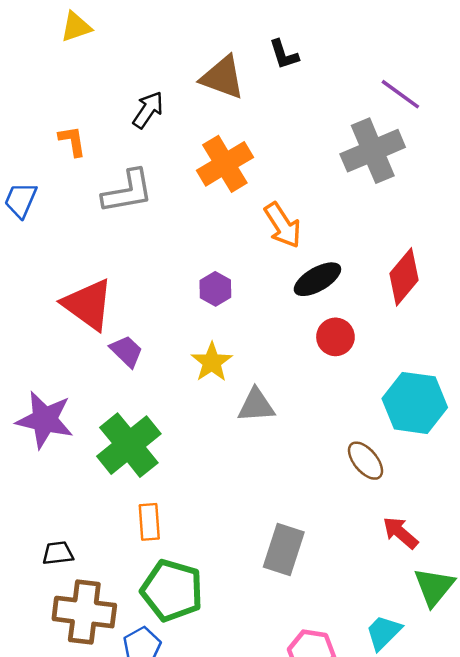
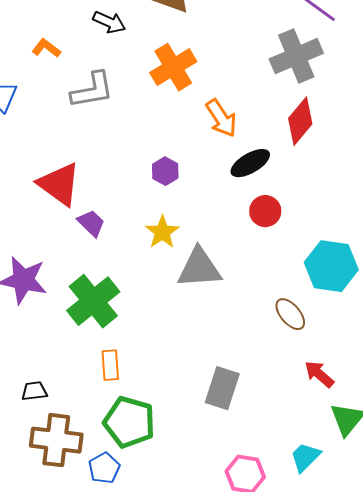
black arrow: (148, 110) -> (109, 22), turned 80
orange L-shape: (72, 141) -> (46, 48), turned -44
red diamond: (404, 277) -> (300, 121), moved
gray triangle: (256, 405) -> (199, 268), size x1.4

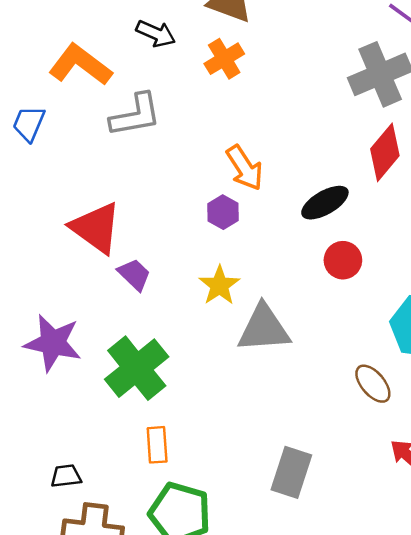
orange L-shape: (46, 48) -> (80, 65), size x1.8
orange cross: (173, 67) -> (224, 59), moved, size x0.7
orange arrow: (221, 118) -> (245, 168), moved

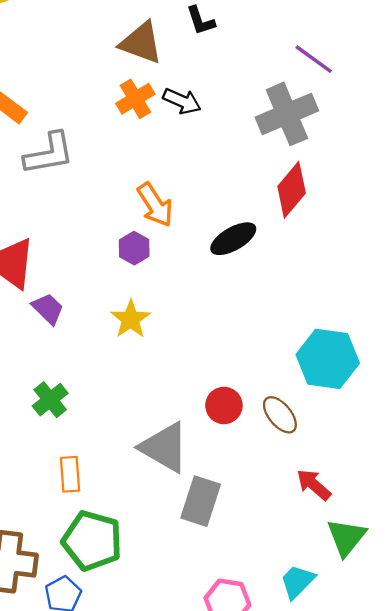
black arrow: (156, 34) -> (182, 101), moved
red circle: (343, 260) -> (224, 405), moved
gray triangle: (264, 329) -> (164, 447), moved, turned 34
green cross: (137, 368) -> (50, 400), size x0.6

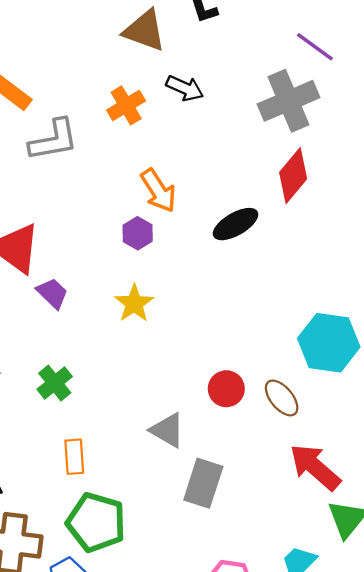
orange cross: (135, 99) -> (126, 105), moved
gray triangle: (164, 447) -> (168, 430), size x0.7
red arrow: (314, 485) -> (315, 467), size x1.5

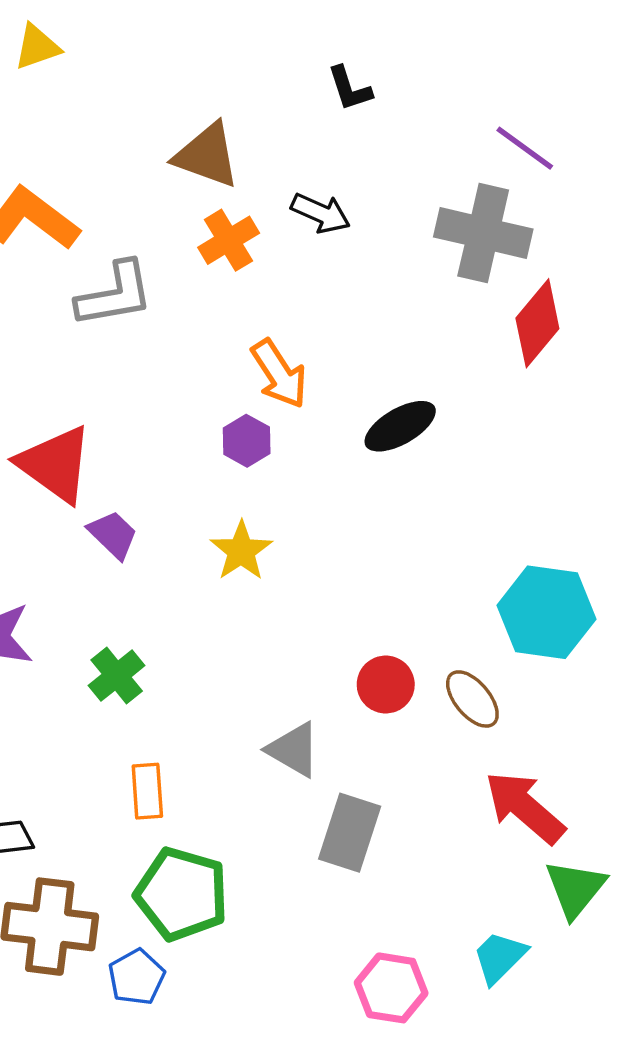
brown triangle: (145, 31) -> (207, 155), moved
gray cross: (288, 101) -> (483, 233), turned 36
red diamond: (293, 176) -> (537, 323), moved

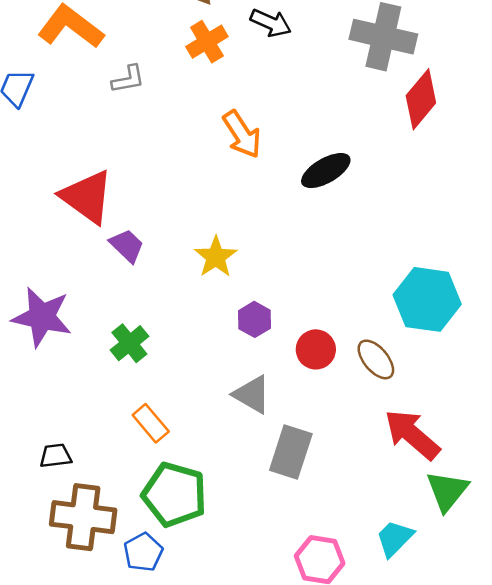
gray L-shape: (115, 294) -> (128, 79), size x0.6
purple hexagon: (247, 441) -> (255, 319), moved
orange rectangle: (147, 791) -> (151, 423), turned -36

